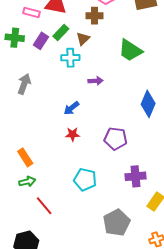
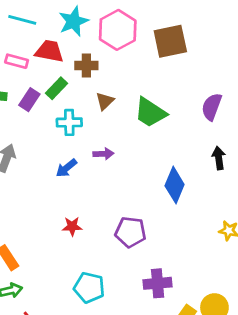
brown cross: (95, 16) -> (86, 65), moved
brown triangle: (83, 39) -> (105, 101), moved
blue arrow: (71, 108) -> (66, 168), moved

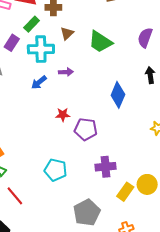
purple rectangle: (29, 100) -> (12, 43), moved
cyan cross: (69, 122) -> (41, 49), size x1.4
red star: (72, 226) -> (63, 115), moved

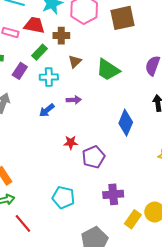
cyan cross: (41, 49) -> (49, 77), size x0.7
purple pentagon: (86, 129) -> (93, 157), turned -30

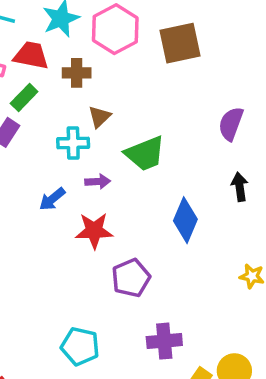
green rectangle: (40, 52) -> (24, 97), moved
green trapezoid: (108, 70) -> (145, 154), moved, turned -55
cyan cross: (49, 77) -> (73, 143), moved
red star: (71, 142) -> (94, 231), moved, size x1.5

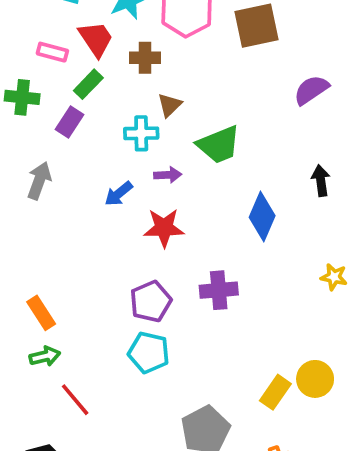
red trapezoid: (31, 55) -> (96, 39), turned 45
purple semicircle: (231, 124) -> (311, 90), moved, turned 36
purple pentagon: (131, 278) -> (151, 301), moved
purple cross: (164, 341) -> (219, 290), moved

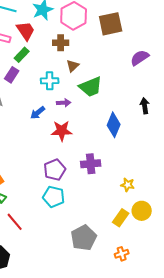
brown cross: (145, 58) -> (61, 43), moved
brown triangle: (170, 105) -> (73, 66), moved
yellow star: (334, 277) -> (128, 185), moved

